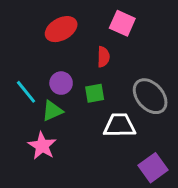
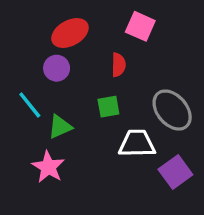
purple circle: (61, 83) -> (57, 68), moved
purple square: (153, 168) -> (175, 172), moved

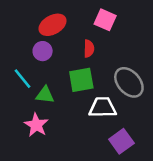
green square: (108, 107) -> (81, 80), size x1.5
green triangle: (60, 127) -> (45, 95), turned 30
purple square: (175, 172) -> (121, 141), moved

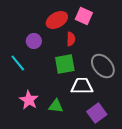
red ellipse: (53, 25) -> (57, 20), moved
green triangle: (45, 95) -> (56, 106), moved

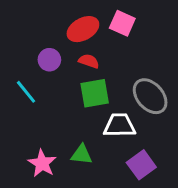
red semicircle: (71, 39) -> (89, 61), moved, turned -72
pink star: (29, 100) -> (42, 163), moved

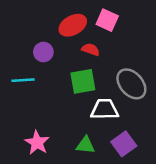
red semicircle: (89, 61) -> (91, 49), moved
cyan line: (26, 92) -> (23, 80), turned -55
green triangle: (82, 155) -> (85, 145), moved

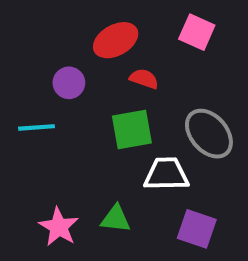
pink square: (107, 20) -> (197, 32), moved
purple square: (124, 144) -> (197, 229), turned -35
green triangle: (85, 145) -> (116, 219), moved

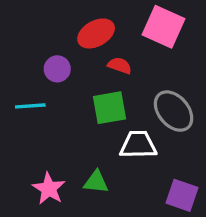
pink square: (197, 32) -> (163, 27), size x1.4
purple square: (197, 229) -> (182, 195), moved

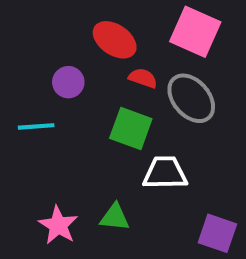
red ellipse: (96, 33) -> (115, 40), turned 63
green square: (110, 108) -> (131, 128), turned 30
gray ellipse: (174, 111) -> (191, 98), moved

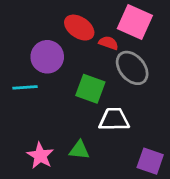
red semicircle: (143, 78) -> (108, 43), moved
purple circle: (68, 82) -> (47, 57), size x1.5

